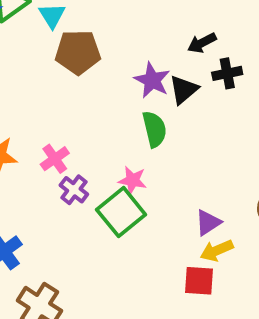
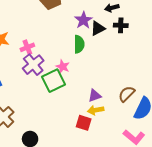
purple cross: (74, 190) -> (33, 65), size x1.5

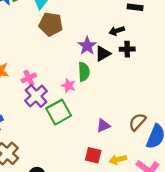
pink star: (63, 67) -> (69, 86), moved
yellow arrow: (96, 110) -> (118, 160), moved

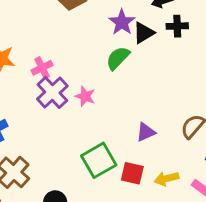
green semicircle: (84, 72) -> (118, 58), turned -132
pink star: (69, 86) -> (85, 96), moved
green square: (59, 112) -> (99, 160), moved

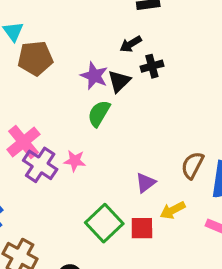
pink cross: (42, 68) -> (23, 142), size x1.5
yellow arrow: (167, 179) -> (173, 210), moved

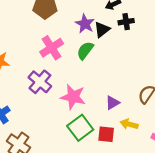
pink cross: (23, 142) -> (52, 48), moved
pink star: (75, 161) -> (73, 97), moved, size x1.6
yellow arrow: (173, 210) -> (129, 124), turned 36

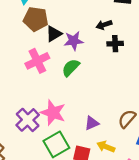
purple star: (85, 24) -> (74, 41), turned 30
black triangle: (102, 30) -> (54, 34), moved
purple cross: (40, 82) -> (28, 120), moved

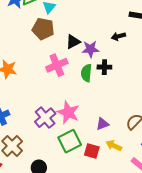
brown pentagon: (36, 19) -> (43, 29), moved
black cross: (115, 44) -> (104, 67), moved
green semicircle: (71, 68) -> (86, 73), turned -42

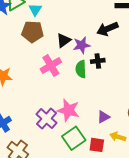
black arrow: (119, 36) -> (107, 29), size x1.5

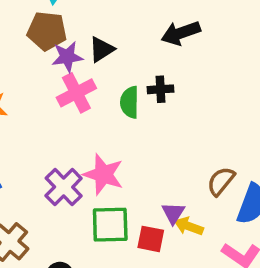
purple star: (82, 45) -> (67, 57), moved
purple triangle: (103, 117) -> (173, 213), moved, turned -32
green square: (74, 138) -> (110, 225), turned 30

